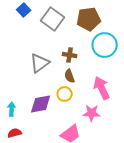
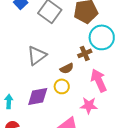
brown cross: (70, 55) -> (85, 53), moved, turned -32
brown semicircle: (70, 76) -> (67, 68), turned -96

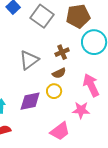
brown cross: (85, 53) -> (62, 52), moved

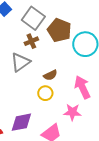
brown pentagon: (78, 16) -> (59, 30), moved, turned 30
brown cross: (62, 52) -> (31, 41), moved
purple diamond: (30, 101) -> (21, 122), moved

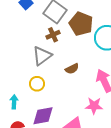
yellow circle: (45, 93) -> (37, 84), moved

